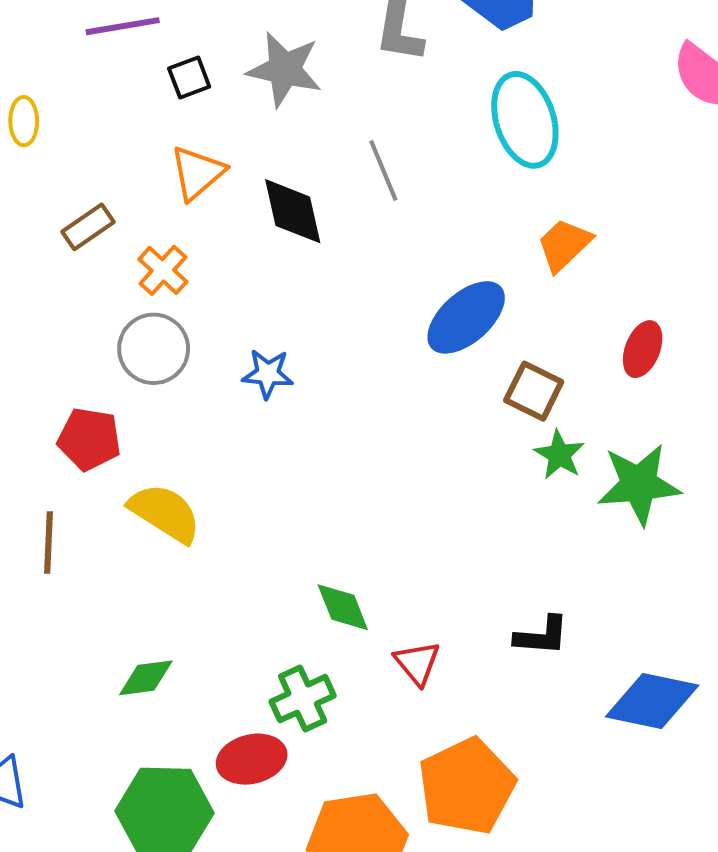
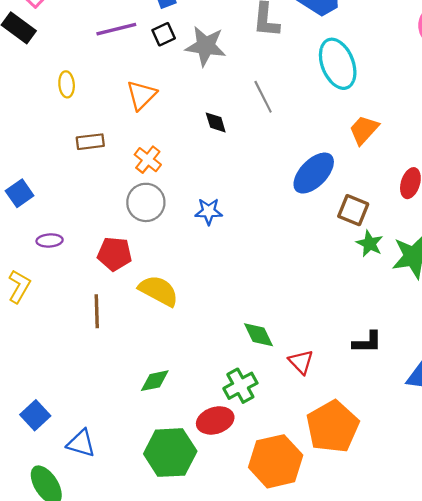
black square: (189, 78) -> (164, 34), moved
orange triangle: (197, 173) -> (141, 95), moved
black diamond: (293, 211) -> (216, 122), size x0.6
brown rectangle: (88, 227) -> (90, 142), moved, turned 32

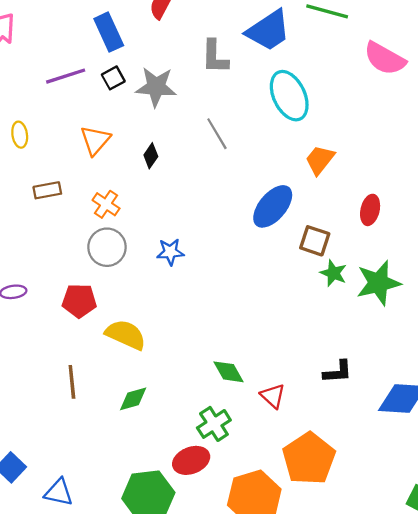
black diamond: (216, 122) -> (151, 156), moved, turned 55
brown line: (97, 311) -> (72, 382), moved
green diamond: (155, 381) -> (133, 399), moved

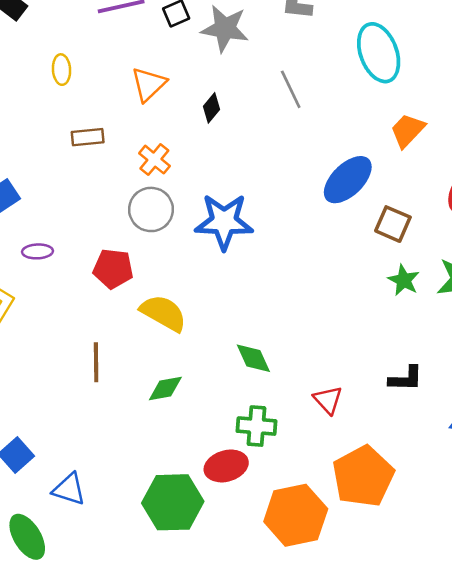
blue star: (170, 252) -> (224, 222), size x1.8
green star: (333, 273) -> (404, 280), moved
green diamond: (229, 372) -> (253, 358), moved
green cross: (214, 424) -> (257, 426), turned 32

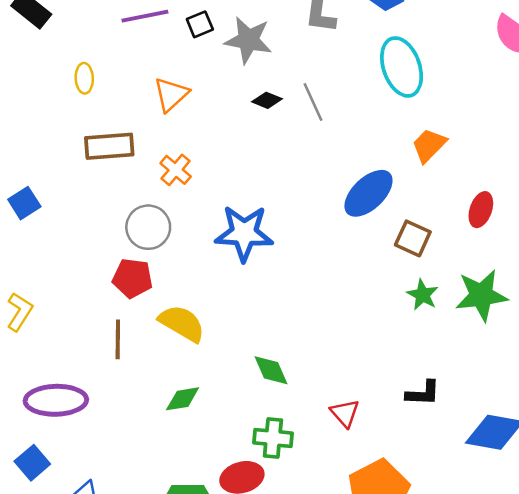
black diamond: (212, 108) -> (267, 100), moved, turned 72
brown rectangle: (88, 137) -> (109, 146), size x1.5
gray circle: (151, 209) -> (148, 227), moved
purple ellipse: (38, 251) -> (56, 400), moved, size x2.0
brown line: (96, 362) -> (118, 339), moved

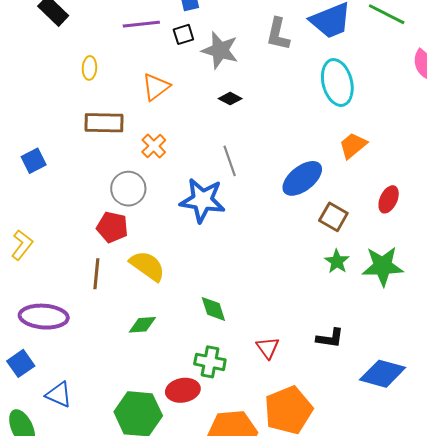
gray line: (313, 102) -> (230, 161), moved

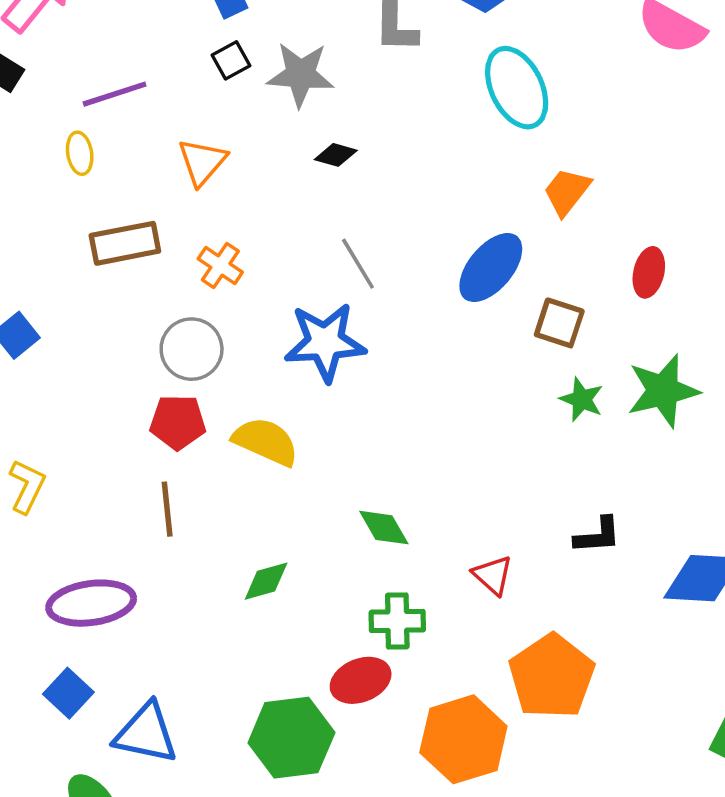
purple line: (141, 24) -> (115, 94), moved
yellow semicircle: (147, 266) -> (266, 442), moved
blue triangle: (59, 395) -> (146, 733), size x1.4

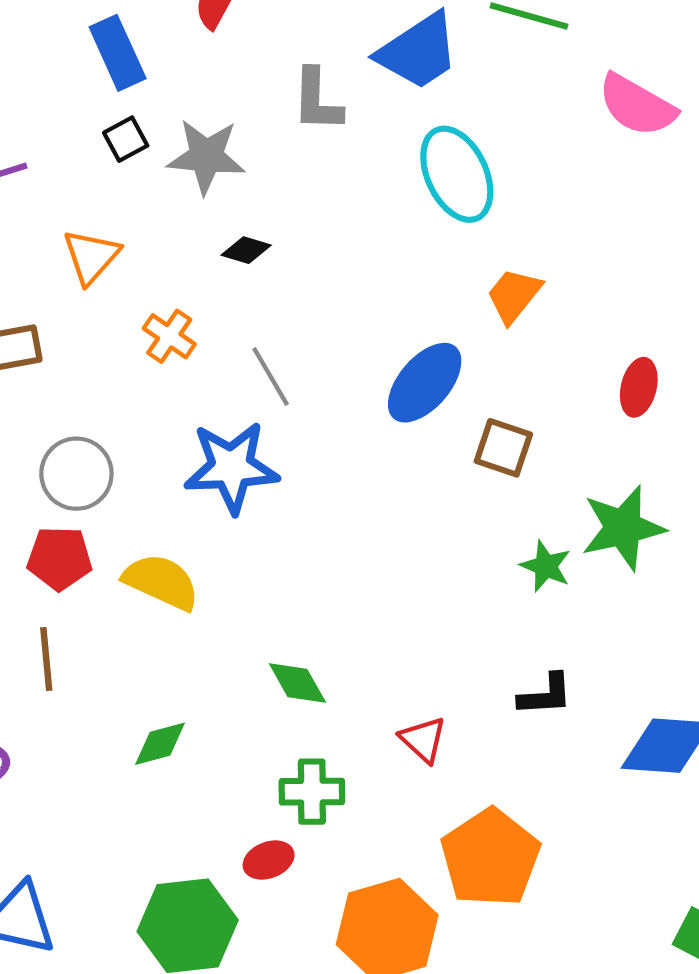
orange cross: (220, 266) -> (169, 336), moved
red ellipse: (649, 272) -> (639, 387), moved
green star: (582, 399) -> (546, 566), moved
red ellipse: (361, 680) -> (269, 860), size x0.7

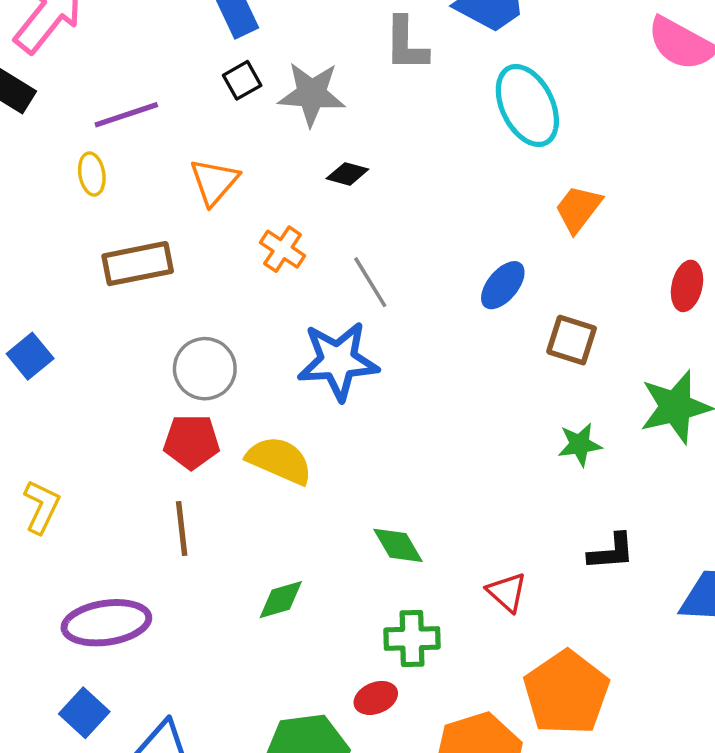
blue ellipse: (425, 383) -> (503, 285), size x0.7
green star: (546, 566) -> (580, 445), moved, turned -30

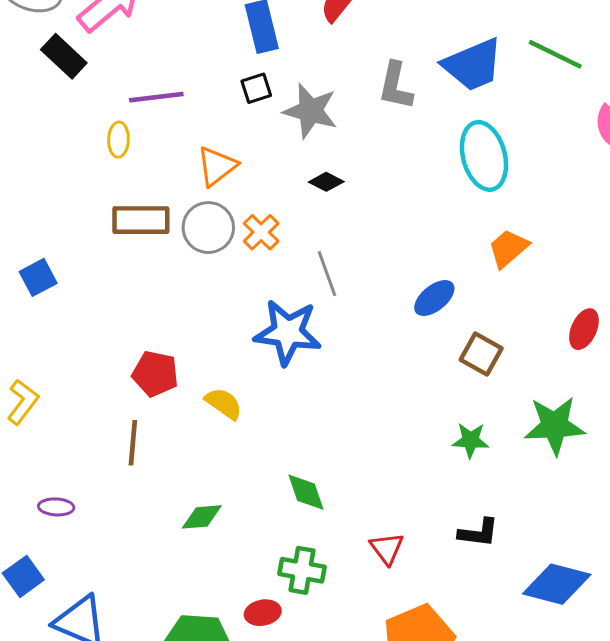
gray circle: (205, 369) -> (208, 228), moved
yellow semicircle: (279, 460) -> (224, 404), size x0.7
purple ellipse: (106, 623) -> (56, 507), size x0.5

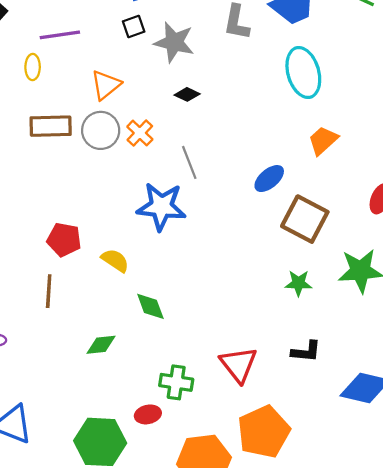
brown square: (481, 354) -> (305, 219), size x1.5
green diamond: (306, 492) -> (150, 306), moved
red triangle: (387, 548) -> (239, 365), size x1.5

